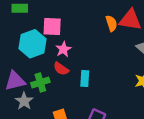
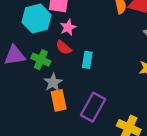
green cross: (40, 83) -> (41, 60), turned 36
gray star: (24, 101) -> (53, 82), moved

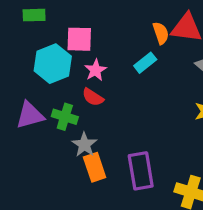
cyan rectangle: (87, 60) -> (145, 63), moved, turned 49
purple rectangle: (93, 107) -> (141, 171), turned -32

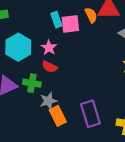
pink square: (79, 39) -> (70, 24), moved
cyan rectangle: (145, 63) -> (56, 20), moved, turned -63
gray star: (84, 145) -> (48, 101), turned 30

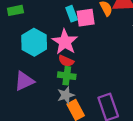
pink star: (49, 48) -> (65, 42), size x1.6
green cross: (32, 83) -> (67, 76), moved

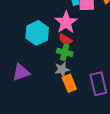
cyan hexagon: (34, 42) -> (37, 33), moved
purple triangle: (24, 81) -> (21, 72), moved

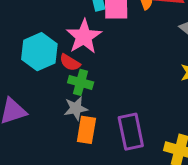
red semicircle: (65, 39) -> (70, 62), moved
orange rectangle: (69, 83) -> (86, 130), turned 30

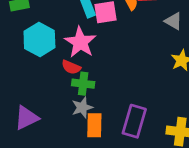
cyan hexagon: (39, 52) -> (39, 39), moved
purple rectangle: (131, 132) -> (134, 121), turned 36

